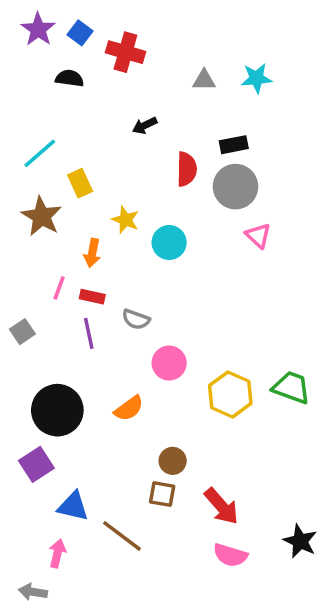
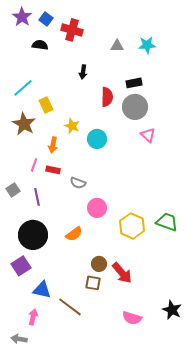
black arrow: (145, 125) -> (83, 72), turned -56
purple line: (89, 333) -> (37, 197), moved
red arrow: (222, 506) -> (122, 273), moved

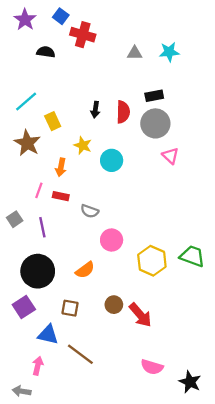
blue square: (46, 19) -> (61, 16), moved
black arrow: (83, 72) -> (95, 110), moved
brown square: (93, 283) -> (70, 308), moved
black star: (172, 310) -> (190, 382), moved

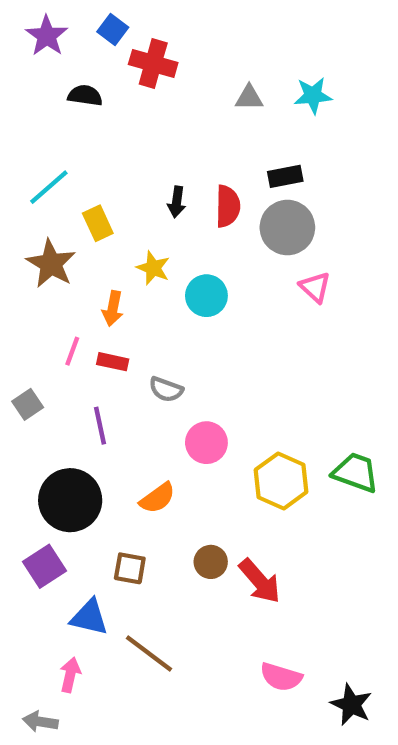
purple line: (42, 227) -> (100, 426), moved

